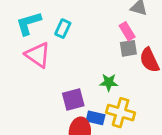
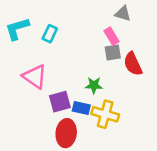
pink triangle: (38, 55) -> (35, 76), moved
blue rectangle: (96, 118) -> (81, 108), moved

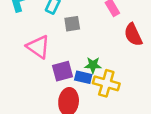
gray square: (113, 53) -> (72, 24), moved
green star: (94, 85) -> (93, 65), moved

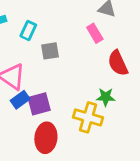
green star: (93, 65) -> (106, 97), moved
blue rectangle: (83, 77) -> (20, 100), moved, turned -49

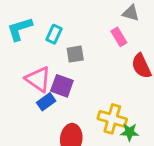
green star: (106, 97) -> (129, 132), moved
purple square: (39, 104) -> (62, 86), moved, turned 35

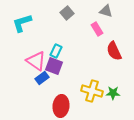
cyan rectangle: (54, 34) -> (56, 51), moved
gray square: (75, 54) -> (67, 13), moved, turned -32
green star: (129, 132) -> (113, 93), moved

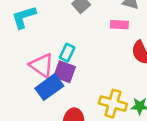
pink rectangle: (97, 29) -> (119, 25), turned -56
blue rectangle: (42, 78) -> (49, 87), size x1.5

